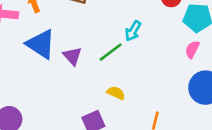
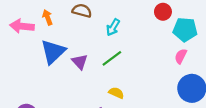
cyan arrow: (133, 31) -> (113, 27), moved
blue triangle: (41, 44) -> (53, 52), turned 44

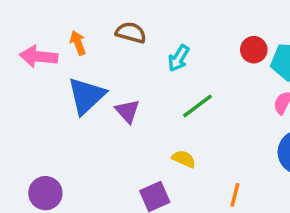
red circle: (163, 12) -> (254, 50), moved
green line: (112, 58) -> (197, 106), moved

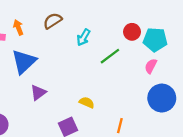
brown semicircle: (131, 33) -> (53, 21), turned -48
green line: (197, 106) -> (110, 56), moved
purple triangle: (127, 111) -> (38, 93), moved, turned 35

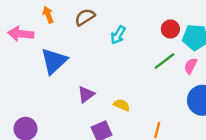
orange arrow: (18, 27) -> (48, 15), moved
green line: (110, 56) -> (164, 61), moved
purple triangle: (38, 93) -> (86, 94), moved

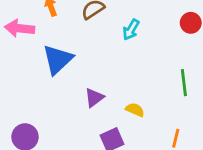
green line: (164, 61) -> (184, 83), moved, turned -60

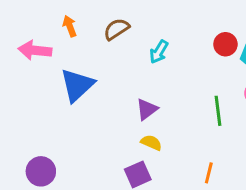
purple triangle: (94, 98) -> (147, 109), moved
yellow semicircle: (135, 110) -> (151, 143), moved

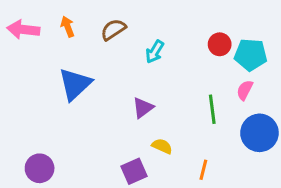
pink arrow: (35, 50) -> (23, 30), moved
yellow semicircle: (151, 143) -> (162, 146), moved

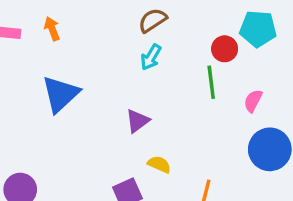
brown semicircle: (113, 30) -> (153, 20), moved
cyan pentagon: (251, 55) -> (258, 29), moved
green line: (212, 109) -> (211, 82), moved

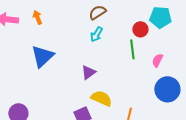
yellow semicircle: (159, 164) -> (101, 98), size x1.5

